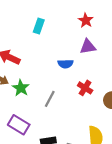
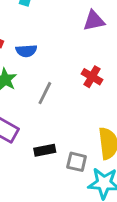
blue semicircle: (65, 64) -> (26, 51), moved

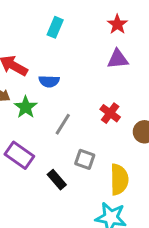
black rectangle: (45, 150) -> (57, 180), turned 54
gray square: (77, 162) -> (85, 159), moved

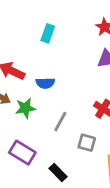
green star: (26, 107) -> (25, 108), turned 30
gray square: (85, 159) -> (87, 143), moved

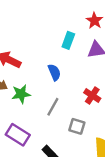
cyan rectangle: (48, 33) -> (68, 40), moved
blue semicircle: (45, 83) -> (54, 72), moved, turned -112

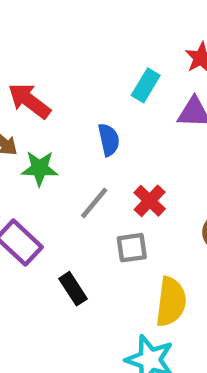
red cross: (92, 95) -> (150, 201), moved
gray square: (77, 126) -> (132, 248), turned -35

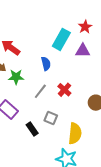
cyan rectangle: (146, 85) -> (61, 39), size x1.5
gray square: (132, 248) -> (51, 118), moved, turned 32

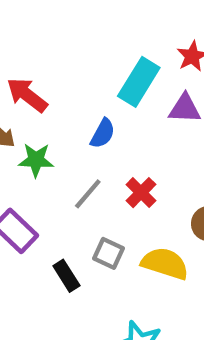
blue semicircle: (46, 64) -> (103, 133), turned 40
yellow semicircle: (75, 133) -> (165, 263), moved, turned -80

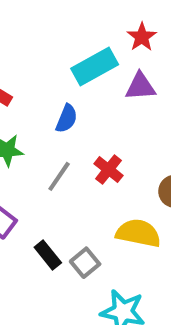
cyan rectangle: (139, 82) -> (95, 67), turned 36
gray square: (108, 253) -> (85, 263), moved, turned 32

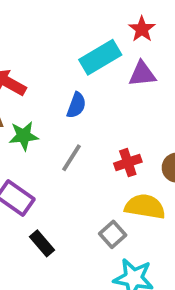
red cross: (109, 170) -> (128, 163), moved, turned 35
black rectangle: (48, 255) -> (42, 243), moved
gray square: (85, 263) -> (113, 234), moved

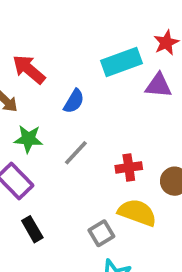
blue semicircle: (76, 105) -> (74, 101), moved
green star: (24, 136) -> (28, 139), moved

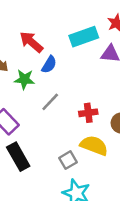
red arrow: (29, 69) -> (31, 42), moved
green star: (28, 139) -> (24, 79), moved
black rectangle: (32, 229) -> (18, 157), size x1.5

